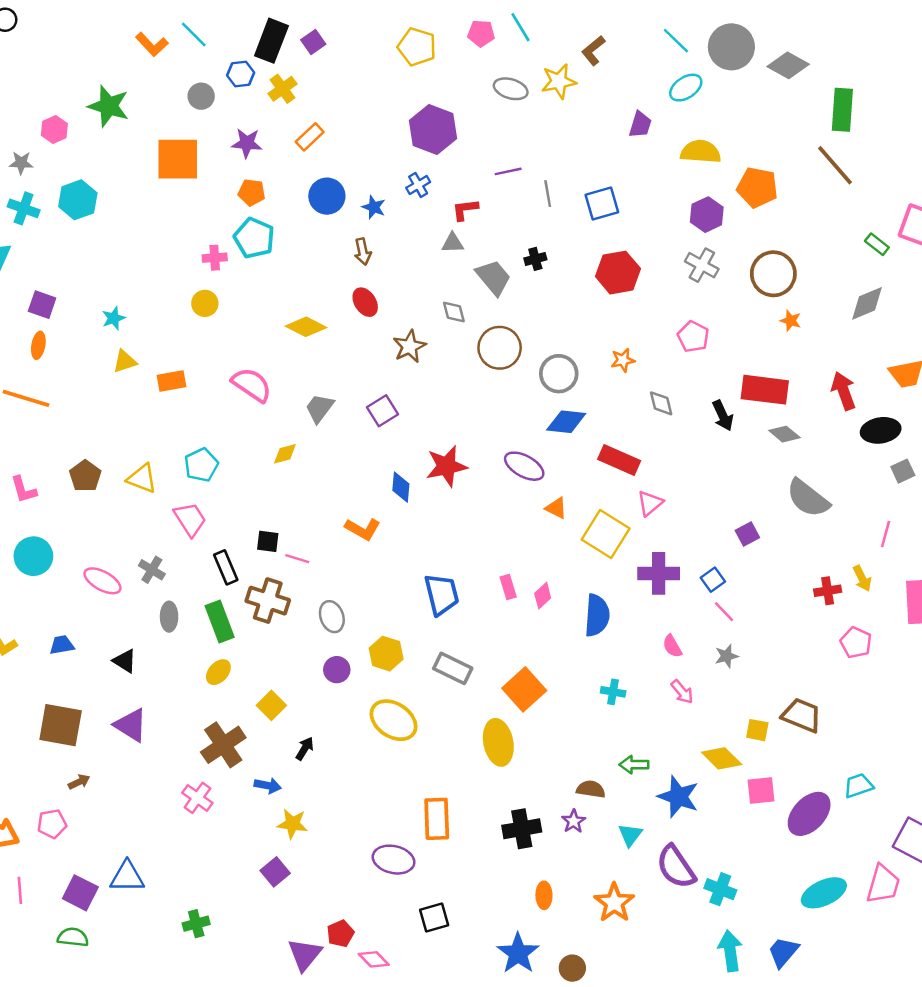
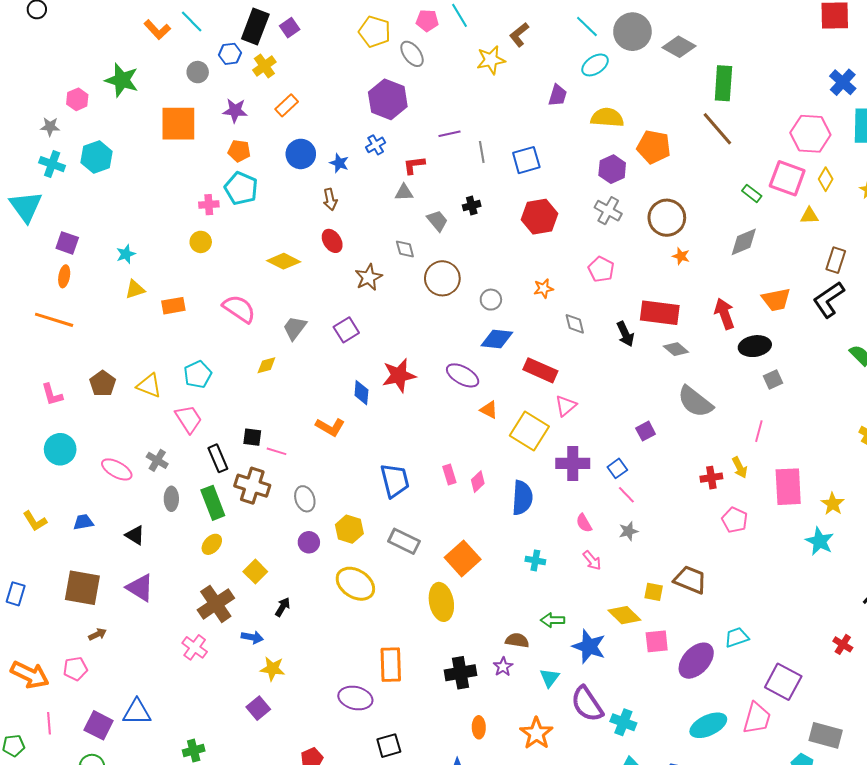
gray ellipse: (511, 89) -> (412, 54), moved, turned 36
gray trapezoid: (493, 277) -> (437, 221), size x0.7
gray circle: (559, 374) -> (491, 300), size x0.7

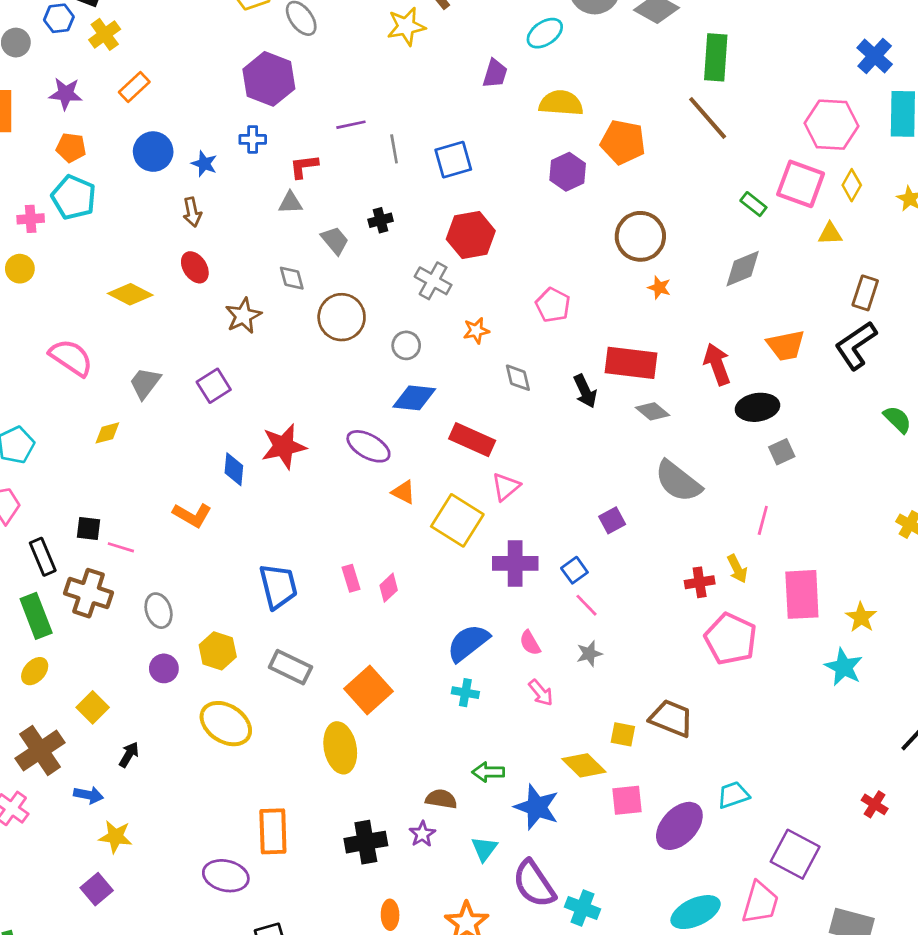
blue cross: (376, 145) -> (253, 139), turned 30
gray cross: (608, 211) -> (433, 281), moved
blue semicircle: (522, 498) -> (468, 643), moved, turned -132
pink pentagon: (735, 520) -> (731, 639), size x1.5

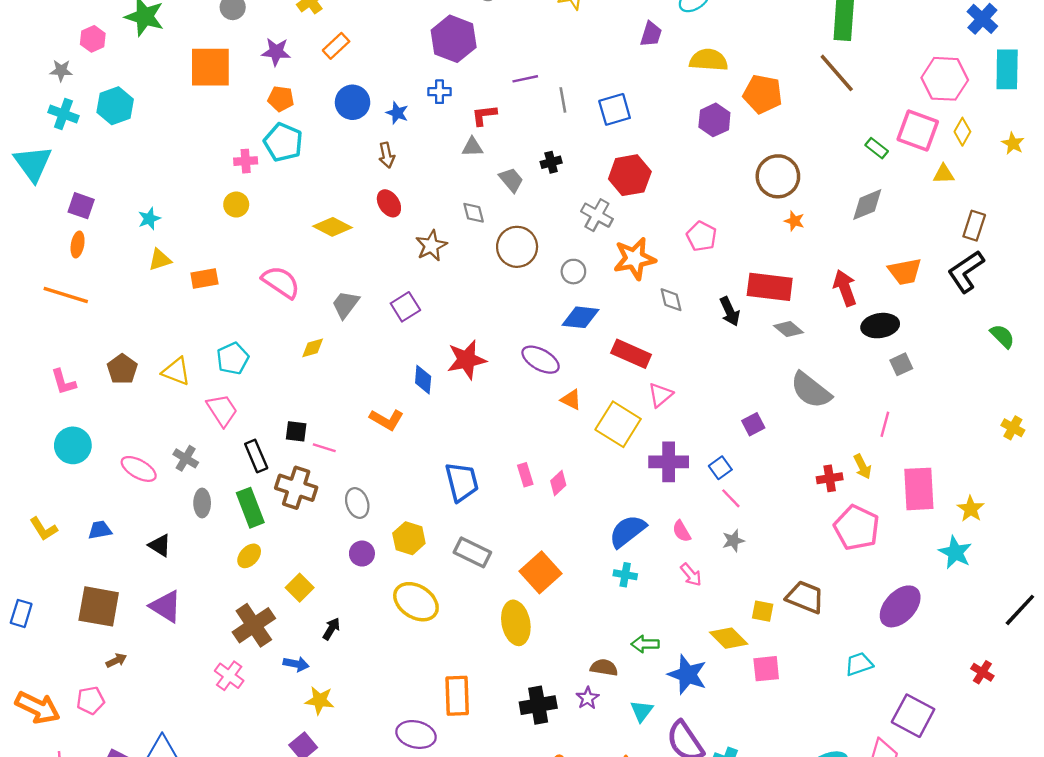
orange star: (476, 331) -> (635, 259), size x1.8
purple ellipse: (679, 826) -> (900, 606), moved

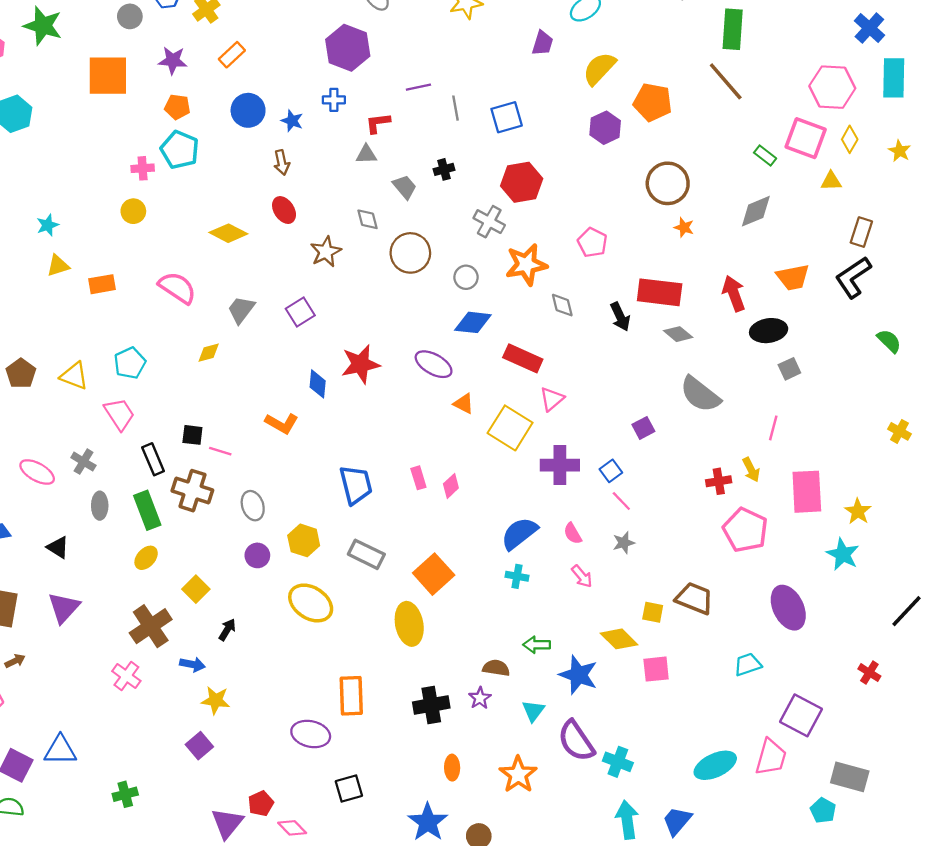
yellow semicircle: (709, 60) -> (599, 69), turned -51
purple triangle: (166, 606) -> (64, 608), turned 40
purple ellipse: (900, 606) -> (788, 608), turned -69

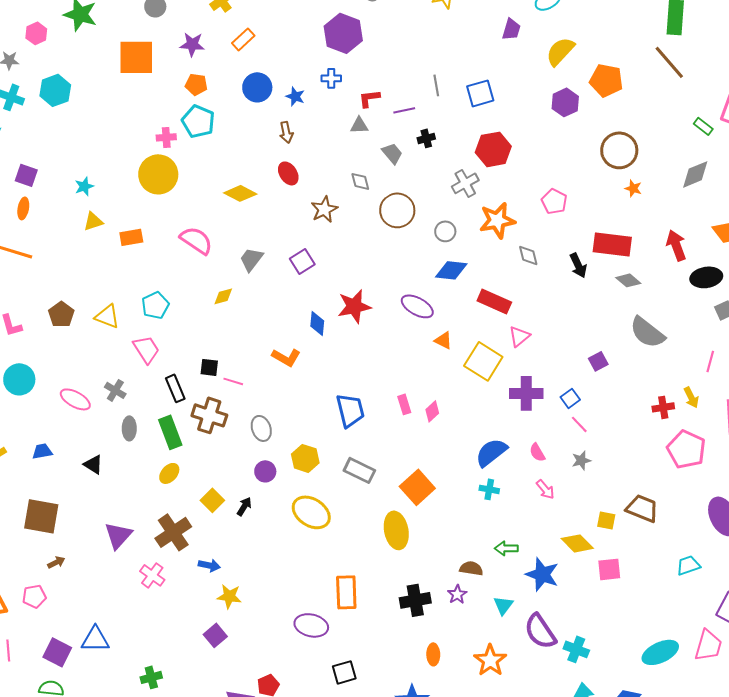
purple line: (418, 87) -> (404, 110), moved
yellow circle: (133, 211) -> (158, 174), size x1.8
gray cross: (489, 222) -> (465, 183), turned 32
purple triangle: (64, 608) -> (118, 535), moved
black arrow: (227, 630) -> (244, 506), moved

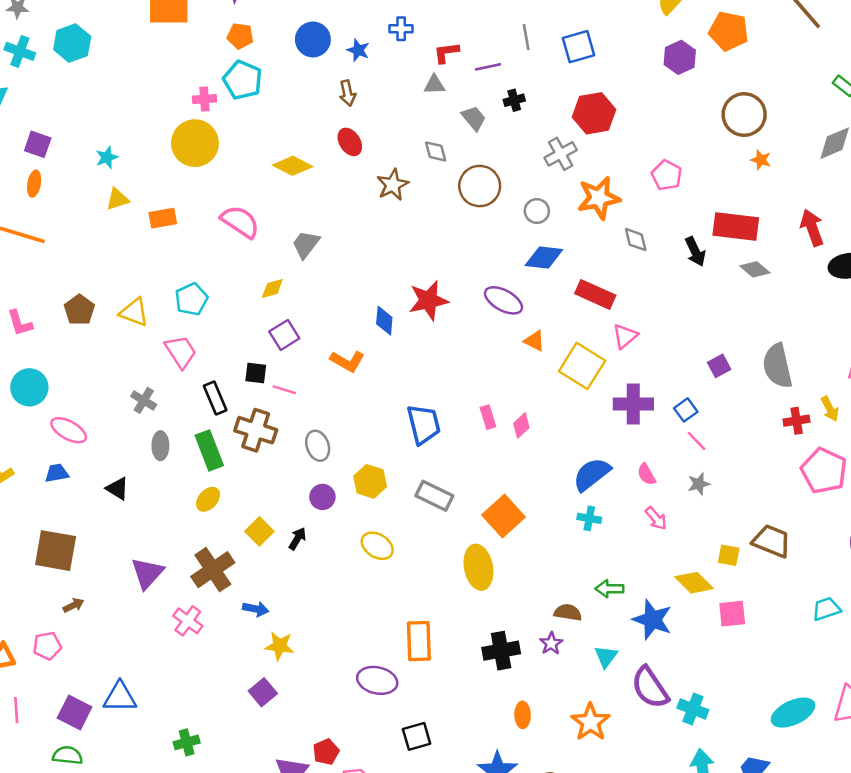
purple square: (302, 261) -> (284, 335), moved
gray semicircle: (647, 332) -> (777, 366), moved, turned 39
pink ellipse: (75, 399) -> (69, 430), moved
yellow ellipse: (311, 512) -> (377, 546), size x0.7

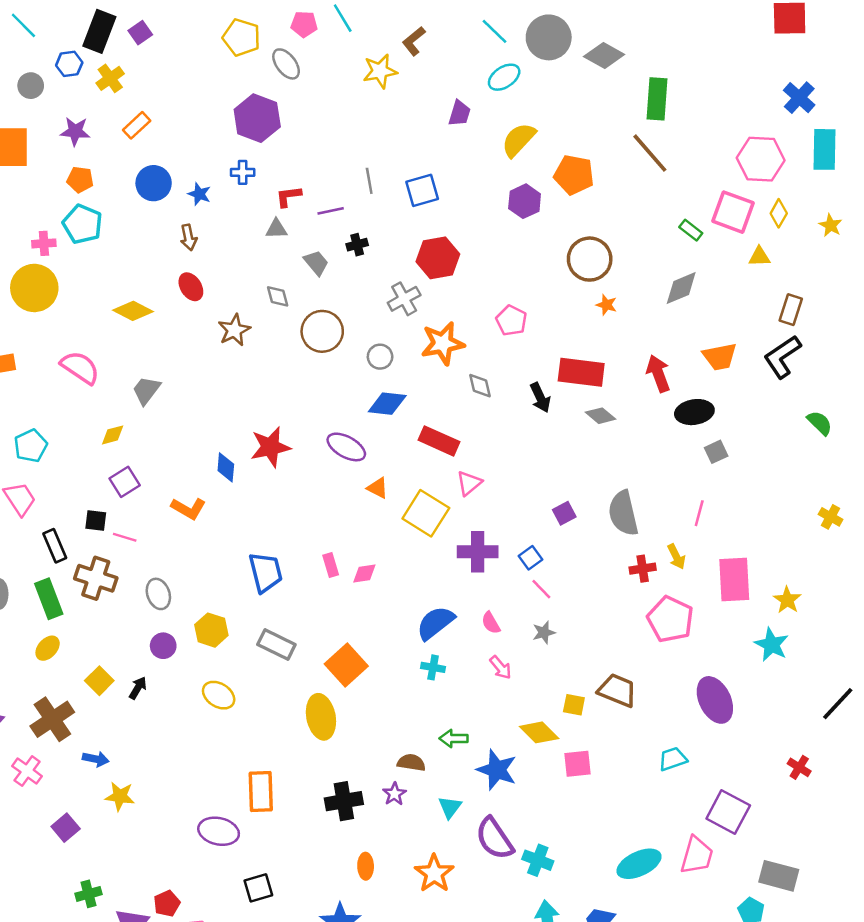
pink diamond: (521, 425) -> (364, 573), turned 35
purple square: (263, 692) -> (66, 828), moved
green cross: (187, 742) -> (88, 894), moved

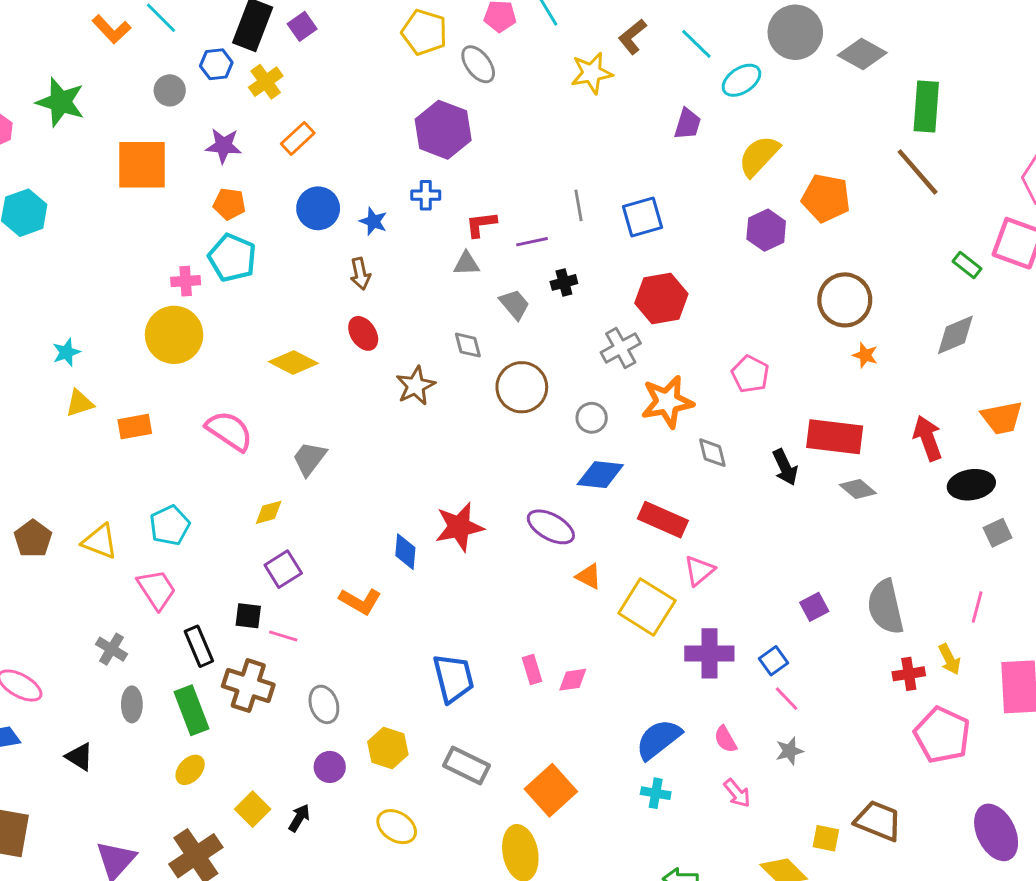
cyan line: (494, 31) -> (696, 44), moved

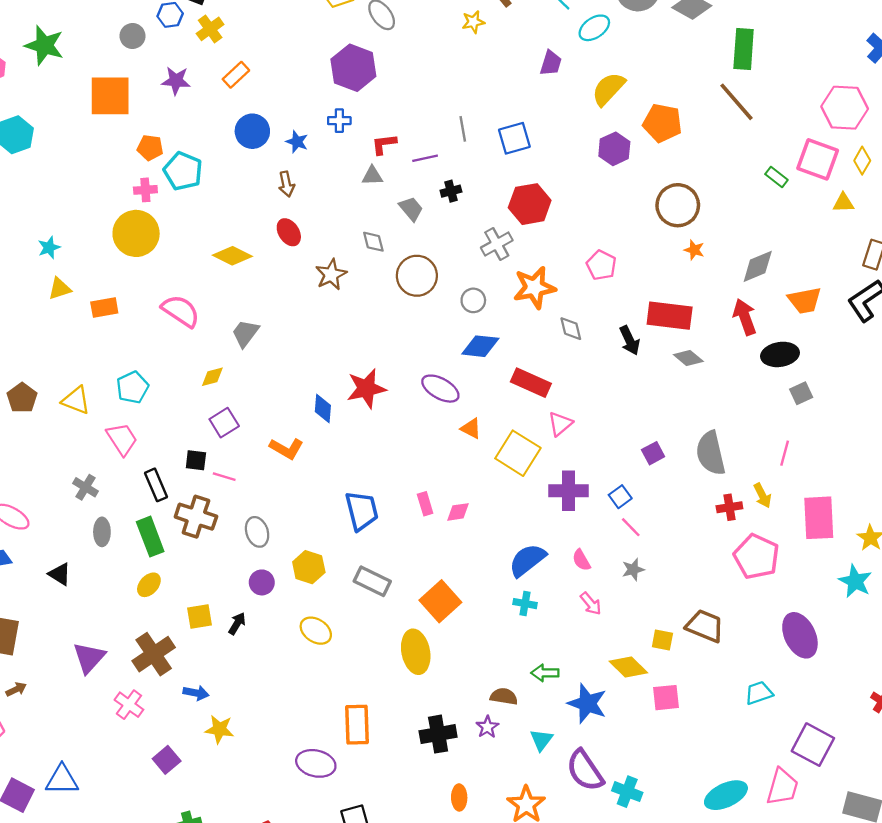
yellow star: (592, 73) -> (473, 22), size x0.7
orange pentagon: (229, 204) -> (150, 148), moved
gray diamond: (955, 335) -> (758, 266), moved
yellow square: (253, 809) -> (199, 617), turned 36

